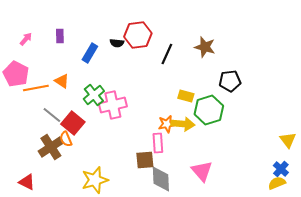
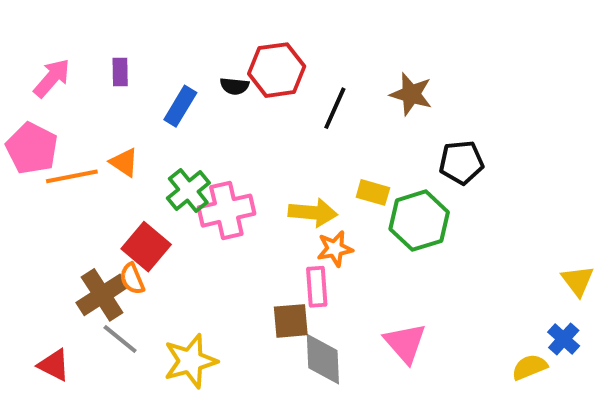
pink arrow: (26, 39) -> (52, 78), size x1.5
gray line: (52, 115) -> (120, 339), moved
yellow arrow: (183, 124) -> (313, 213), moved
yellow semicircle: (277, 183) -> (530, 367), moved

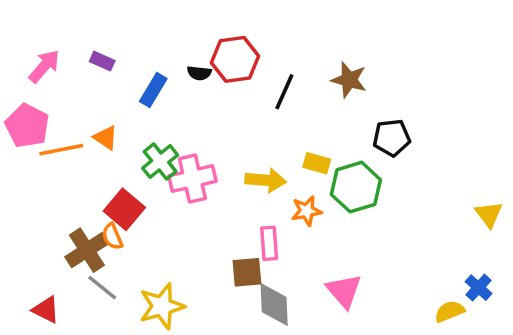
purple rectangle: (120, 72) -> (102, 61), turned -65
orange star: (335, 249) -> (307, 211), moved
yellow triangle: (578, 281) -> (489, 214), moved

